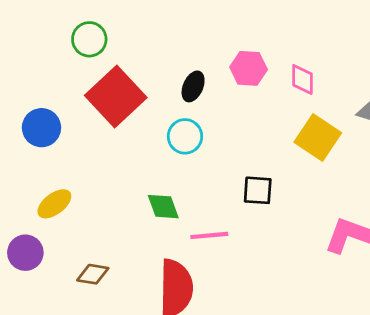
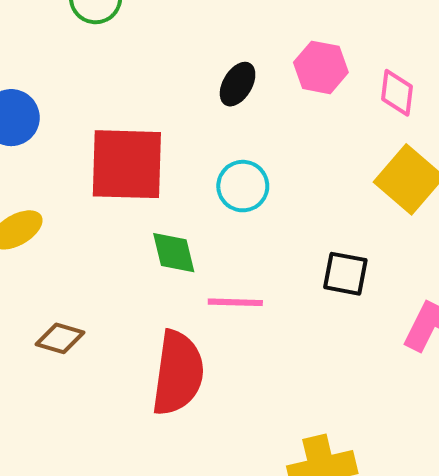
red square: (116, 97) -> (127, 164), moved, turned 38
cyan circle: (185, 136) -> (243, 186), moved
black square: (258, 190) -> (345, 274), moved

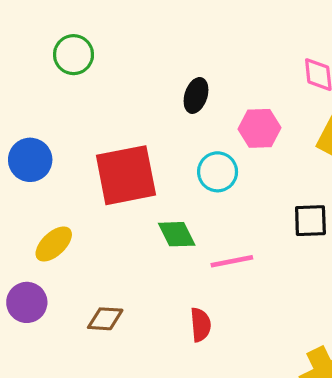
pink hexagon: (321, 67) -> (260, 128), moved
red semicircle: (178, 373) -> (201, 325), size x0.5

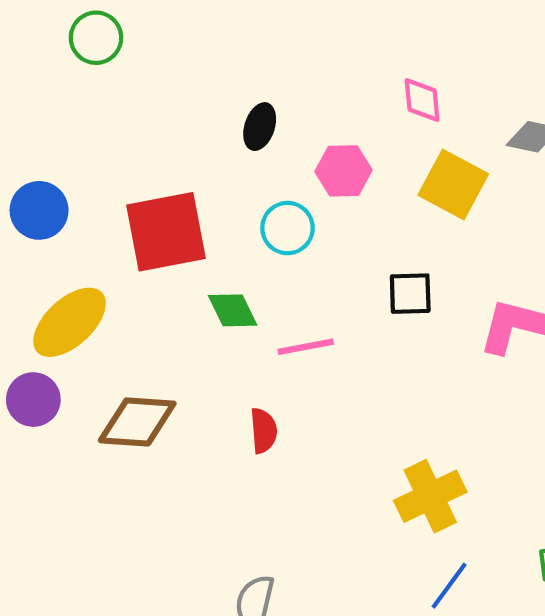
green circle: (74, 55) -> (96, 38), moved
yellow ellipse: (54, 244) -> (70, 322), size x1.5
brown diamond: (105, 319) -> (137, 422), size x1.6

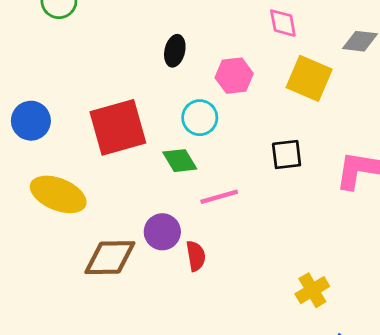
green diamond: (233, 310) -> (180, 161), moved
yellow ellipse: (70, 322) -> (58, 194), turned 70
purple circle: (33, 400) -> (162, 232), moved
yellow cross: (430, 496) -> (312, 290), size x0.7

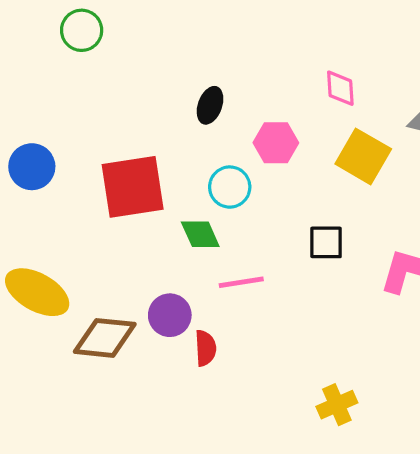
yellow ellipse: (58, 194) -> (37, 292), moved

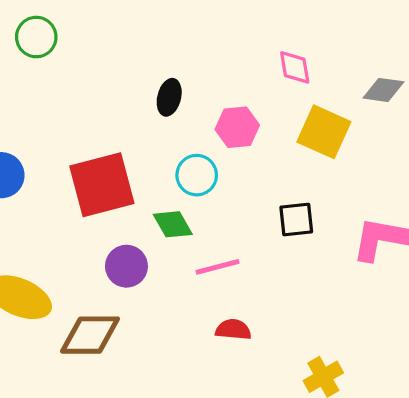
purple circle: (170, 315) -> (126, 266), moved
red semicircle: (205, 348) -> (233, 330), moved, turned -76

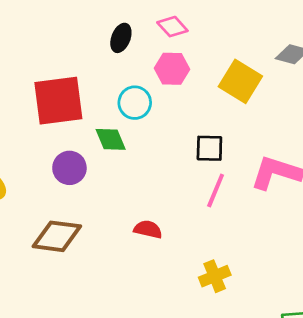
pink diamond: (295, 67) -> (172, 27), moved, turned -40
pink line: (218, 267) -> (216, 190), moved, turned -60
brown diamond: (90, 335) -> (57, 236), moved

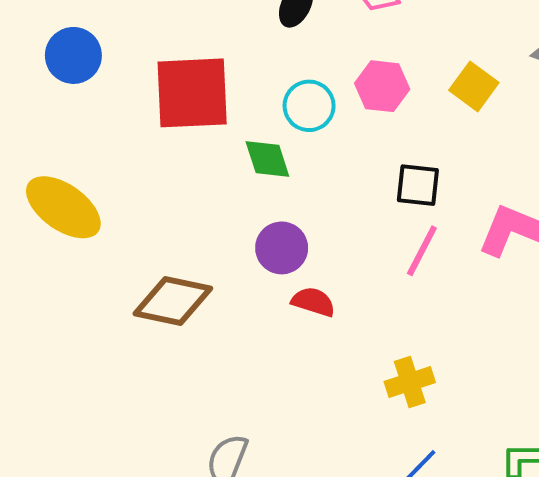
pink hexagon: (172, 69) -> (382, 86), moved
yellow square: (240, 81) -> (474, 86), size x0.7
purple circle: (69, 168) -> (282, 248), moved

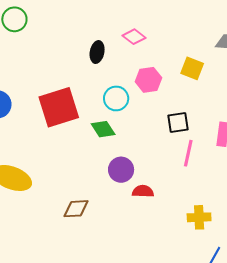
brown diamond: (173, 301) -> (76, 209), size x0.7
yellow cross: (410, 382) -> (199, 217), turned 30

